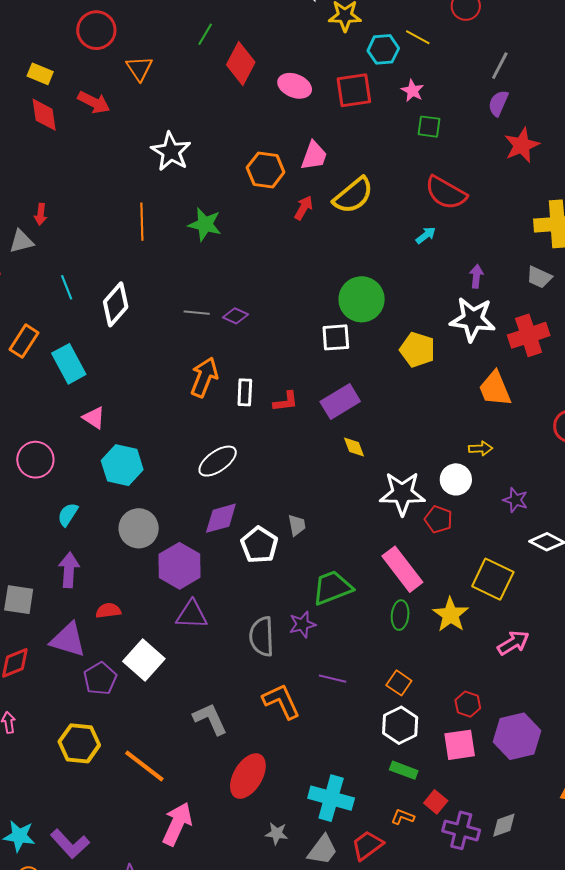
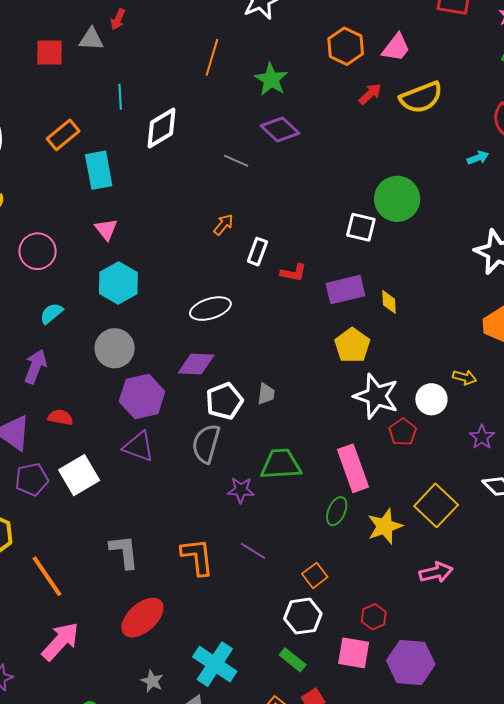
purple diamond: (236, 316) -> (280, 130), moved, size x1.5
yellow pentagon: (417, 350) -> (352, 345), moved
orange arrow: (204, 377) -> (223, 225), size x0.6
yellow diamond: (354, 447) -> (389, 302), moved
gray semicircle: (262, 637) -> (206, 444), moved

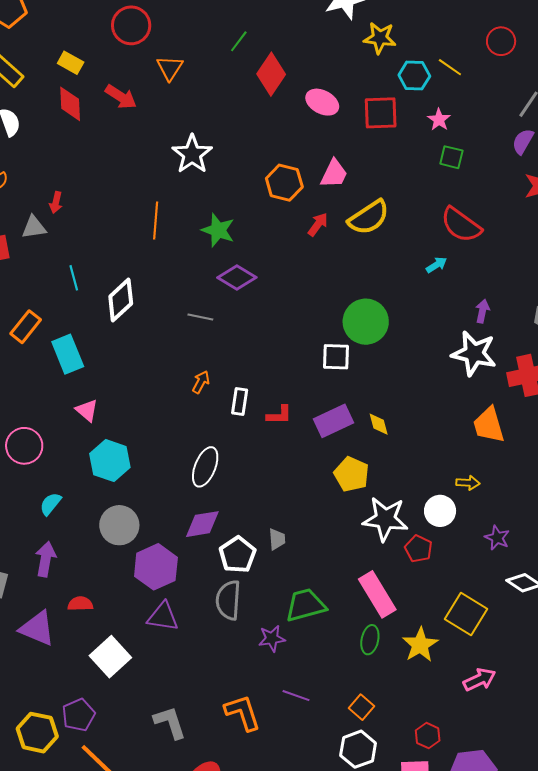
white ellipse: (210, 309) -> (205, 467), turned -39
purple pentagon: (32, 479) -> (79, 715), moved

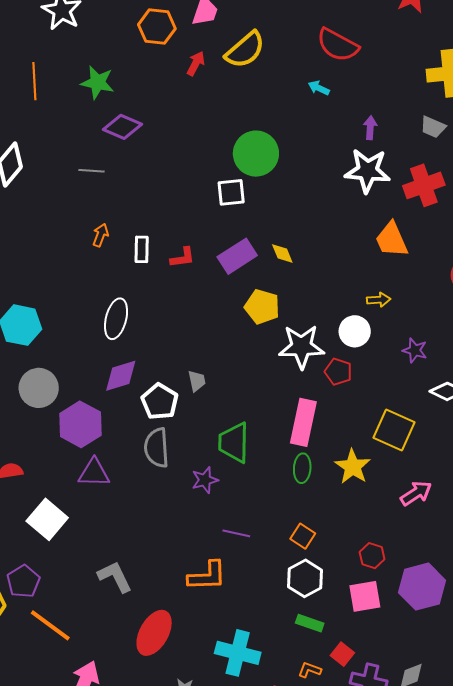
cyan arrow: (437, 265) -> (319, 88), turned -115
pink rectangle: (377, 594) -> (303, 422), turned 51
green trapezoid: (306, 605) -> (234, 443), turned -66
orange L-shape: (243, 713) -> (207, 576), moved, turned 114

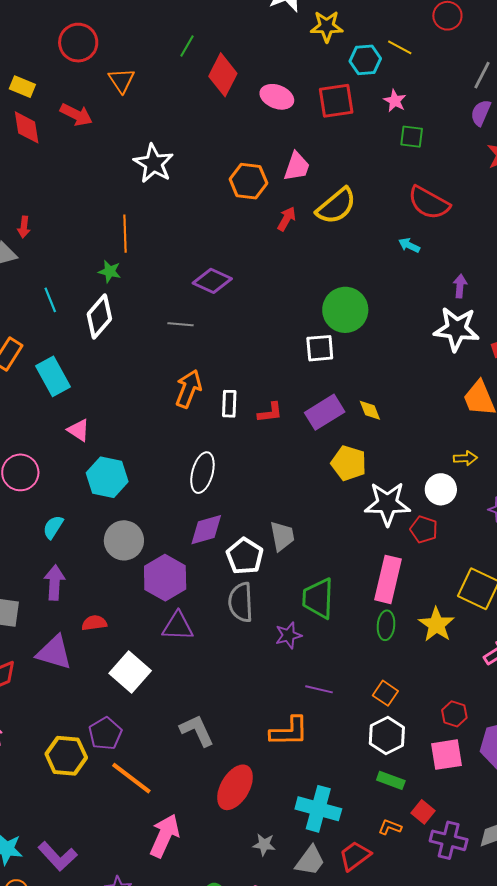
green star: (98, 82) -> (110, 271), moved, size x0.7
orange arrow: (101, 235) -> (188, 389), size x1.6
gray trapezoid: (197, 381) -> (282, 536), size x1.4

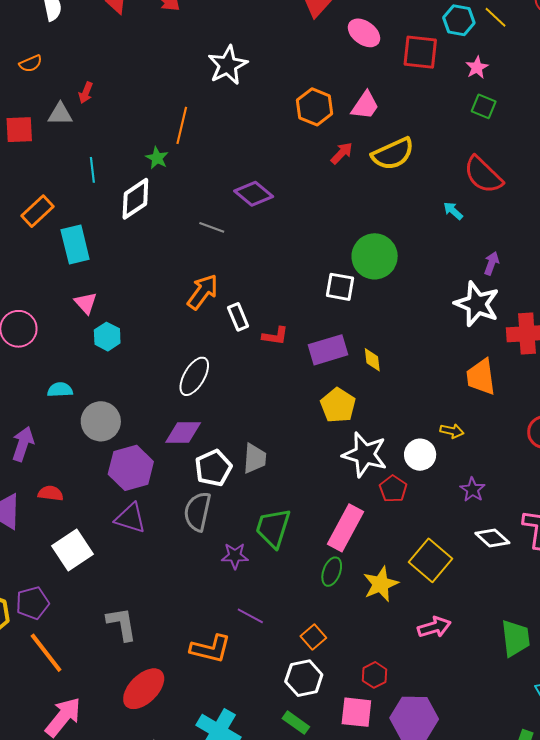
white rectangle: (229, 404) -> (238, 317), turned -40
cyan hexagon: (107, 477) -> (107, 337), moved, size x0.7
cyan semicircle: (53, 527) -> (60, 390), moved, turned 40

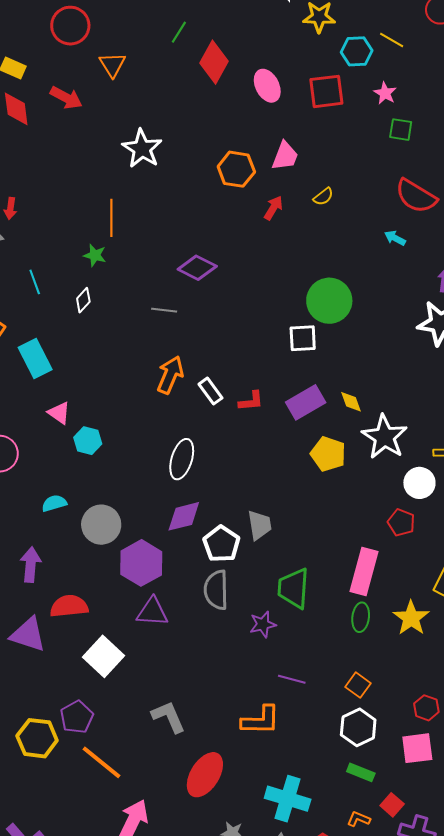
pink ellipse: (364, 33) -> (267, 86), turned 40
yellow semicircle: (393, 154) -> (323, 197), size x0.5
white diamond: (135, 199) -> (83, 300), size x0.6
white star: (365, 455) -> (385, 437), moved, turned 30
red semicircle: (51, 493) -> (69, 606), size x1.5

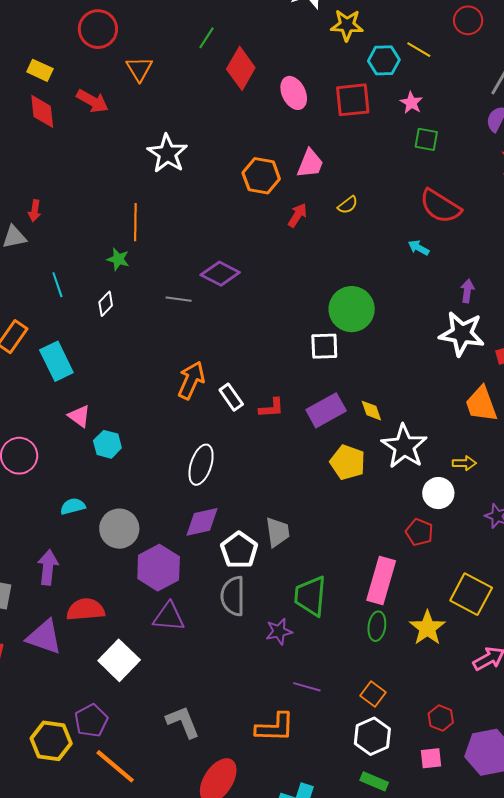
gray line: (164, 310) -> (179, 299), moved
pink square: (417, 748) -> (431, 758), size x0.7

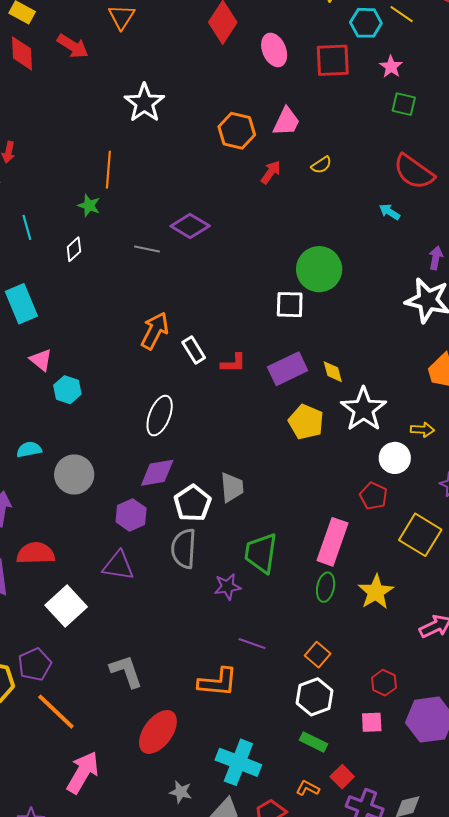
purple hexagon: (159, 568) -> (131, 515), moved, size x0.7
yellow square: (471, 594) -> (420, 535), moved

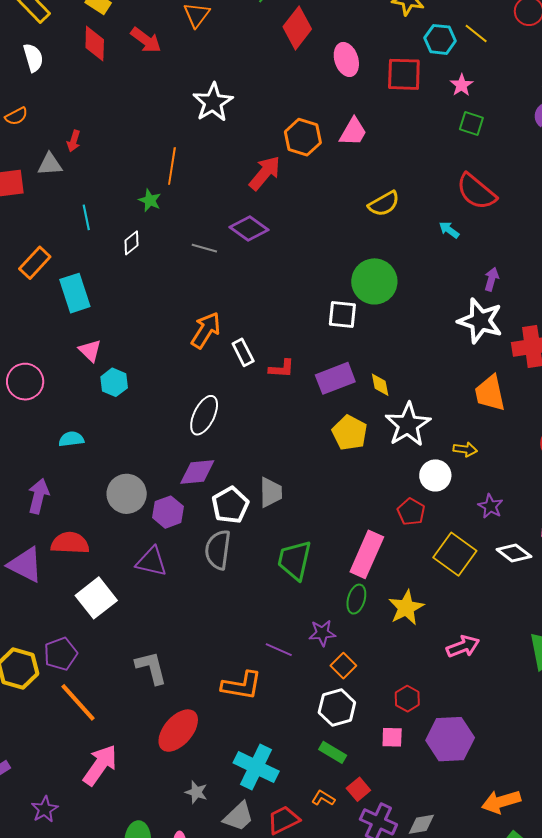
yellow semicircle: (321, 165) -> (384, 204), moved, size x1.5
red arrow: (271, 172) -> (265, 173), moved, size x1.5
gray circle: (74, 474) -> (127, 494), moved
purple star: (227, 587) -> (322, 633), moved

